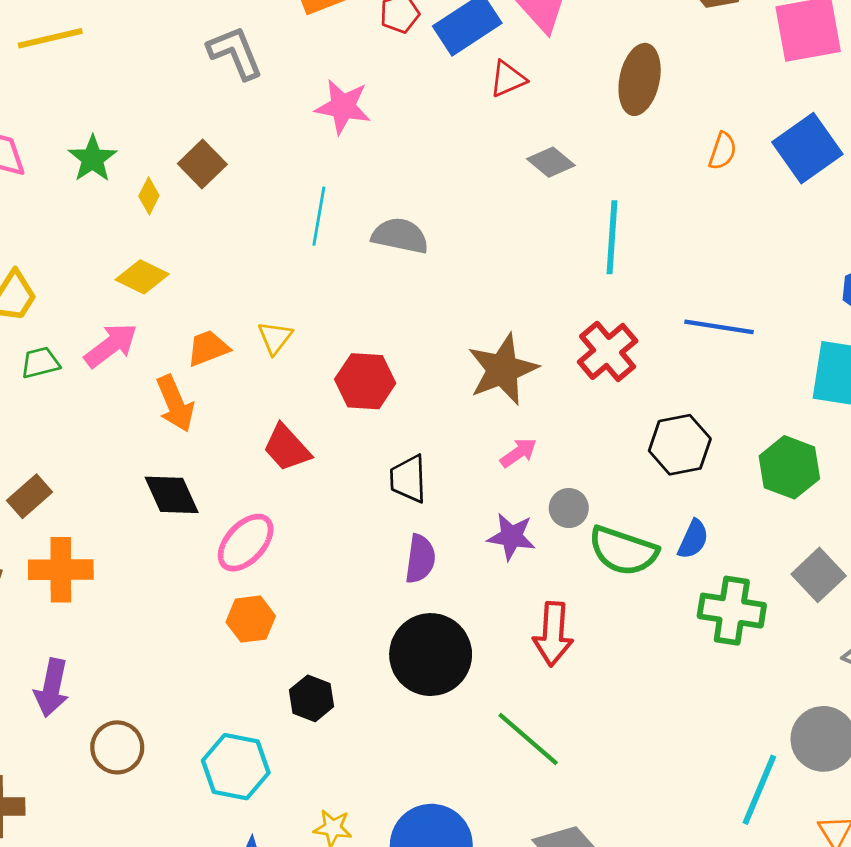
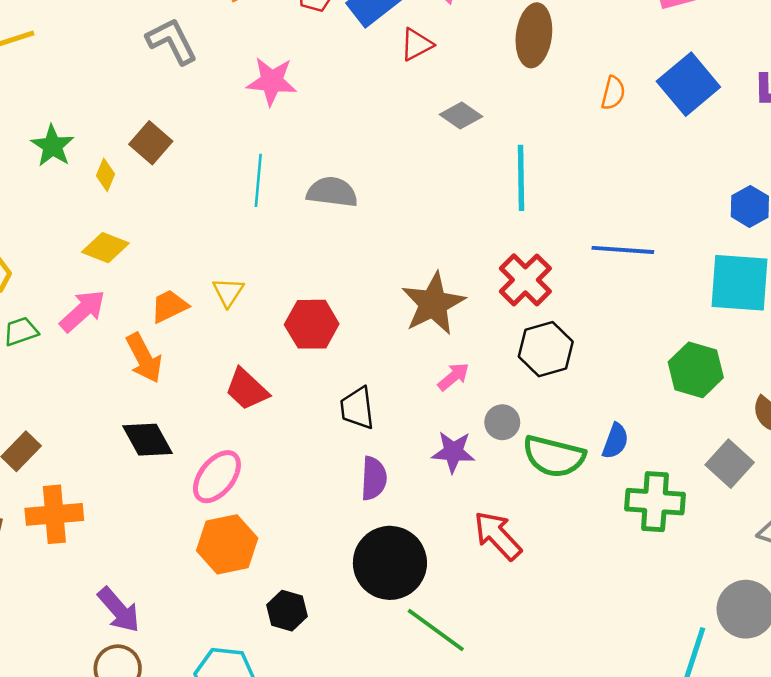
black hexagon: (680, 445) -> (546, 349), moved
orange hexagon: (251, 619) -> (227, 544), size x1.4
red arrow: (553, 634) -> (498, 536), turned 138
purple arrow: (52, 688) -> (119, 610), moved, turned -48
green line: (528, 739) -> (436, 630), moved

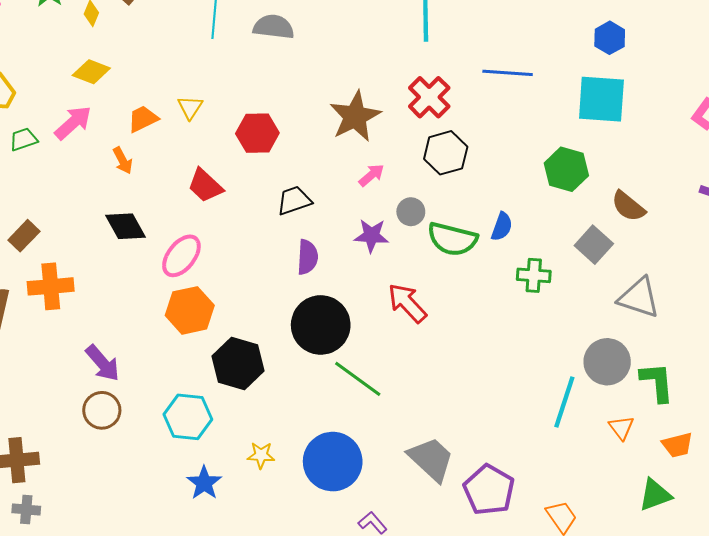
orange arrow: (144, 358) -> (123, 161), size x0.7
black trapezoid: (357, 408) -> (294, 200), turned 78
green cross: (655, 502) -> (534, 275), size x0.7
black hexagon: (287, 611) -> (238, 364), size x1.6

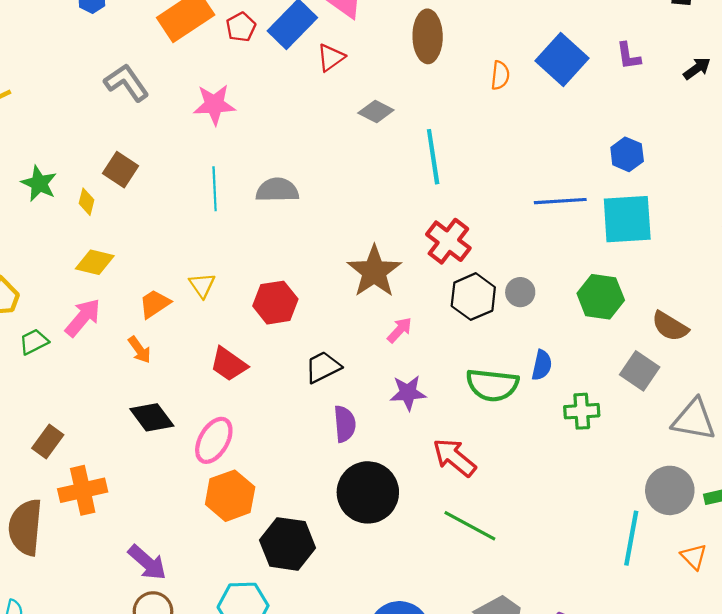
blue line: (508, 73) -> (560, 201), moved
gray circle: (411, 212) -> (520, 292), moved
green line: (358, 379) -> (470, 526), moved

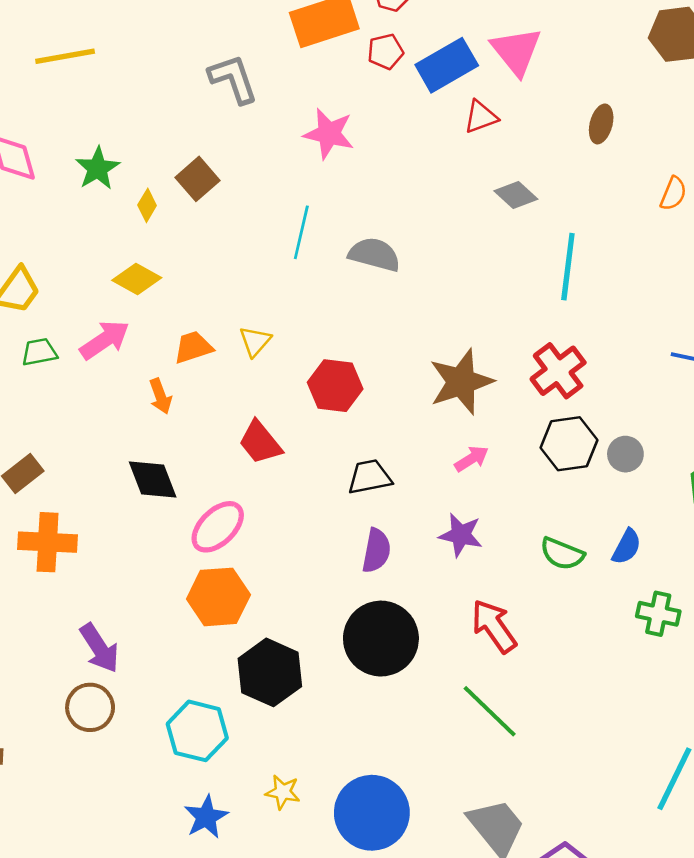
brown ellipse: (428, 36) -> (601, 124), size x0.6
green semicircle: (492, 385) -> (562, 554), size x0.7

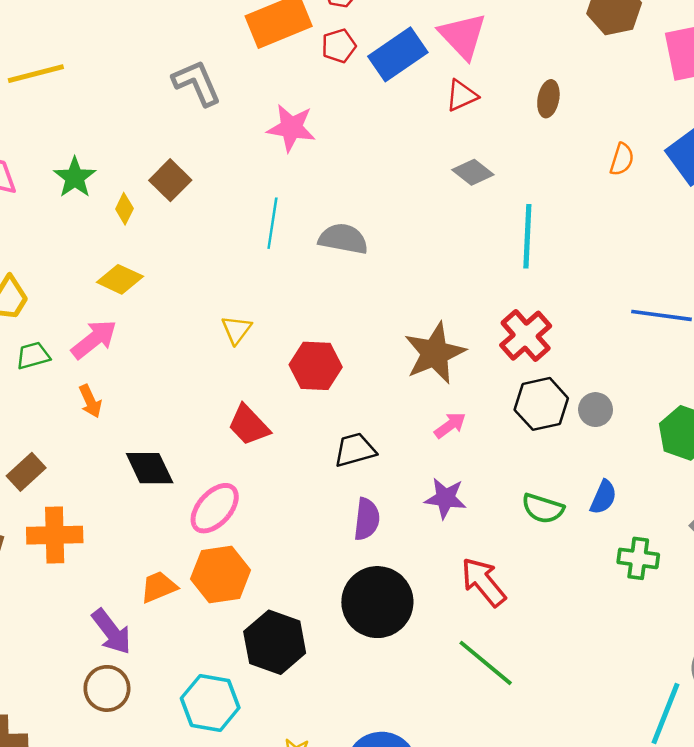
red triangle: (481, 117) -> (462, 95), moved
orange trapezoid: (193, 347) -> (159, 587), moved
orange arrow: (160, 396) -> (90, 401), moved

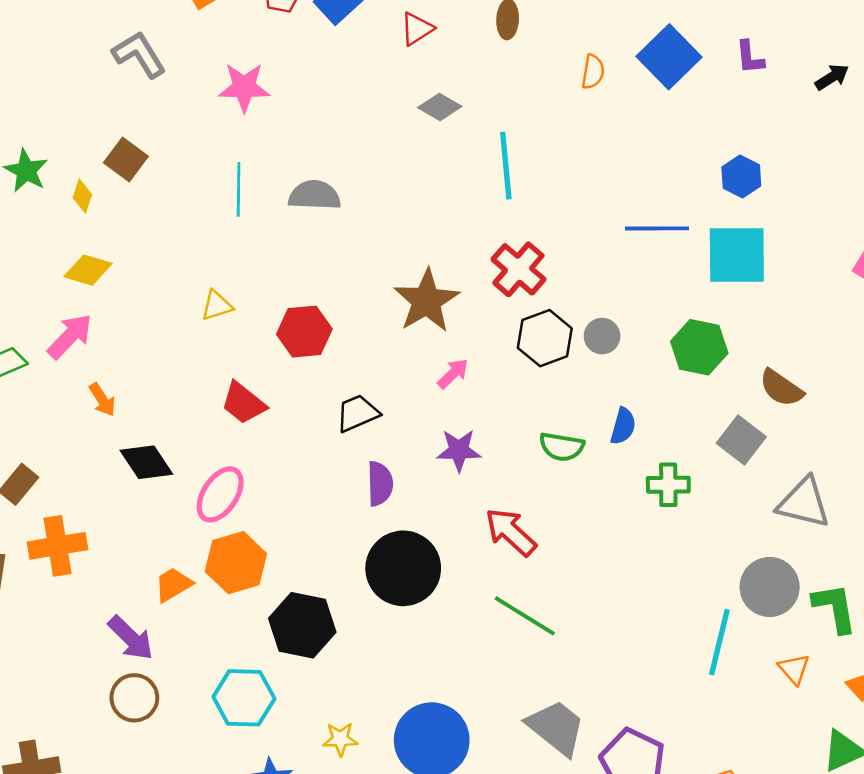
yellow triangle: (236, 330) -> (217, 305), turned 44
orange arrow: (90, 401) -> (102, 400), moved

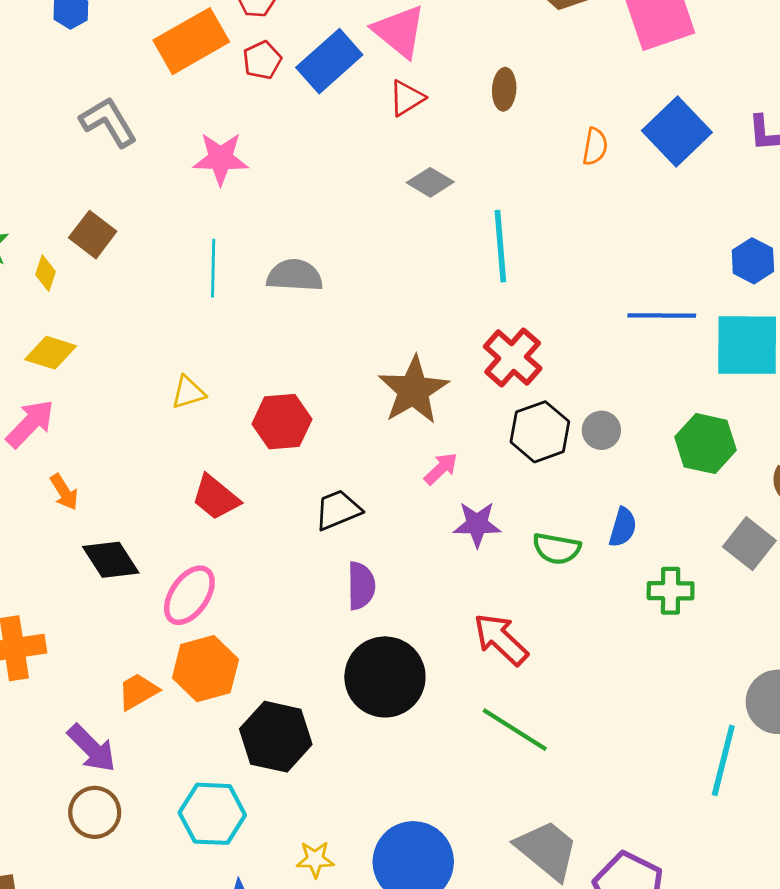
purple star: (459, 450) -> (477, 524), moved

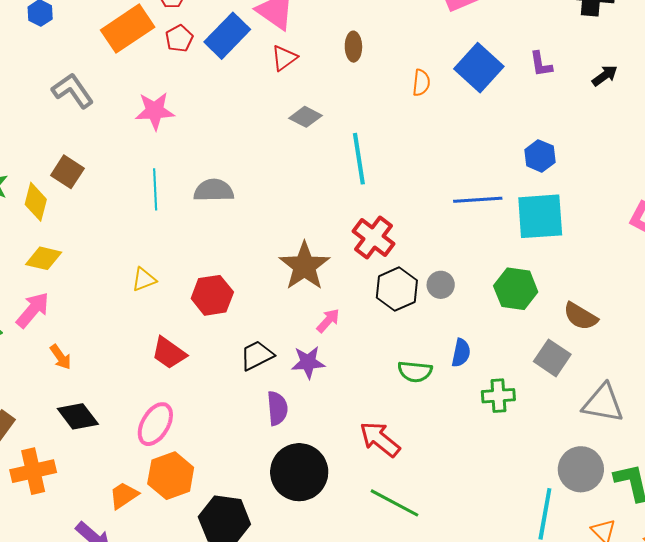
yellow diamond: (45, 273) -> (36, 202), size x1.5
purple star: (477, 524) -> (308, 362), moved
black diamond: (111, 560) -> (78, 416), moved

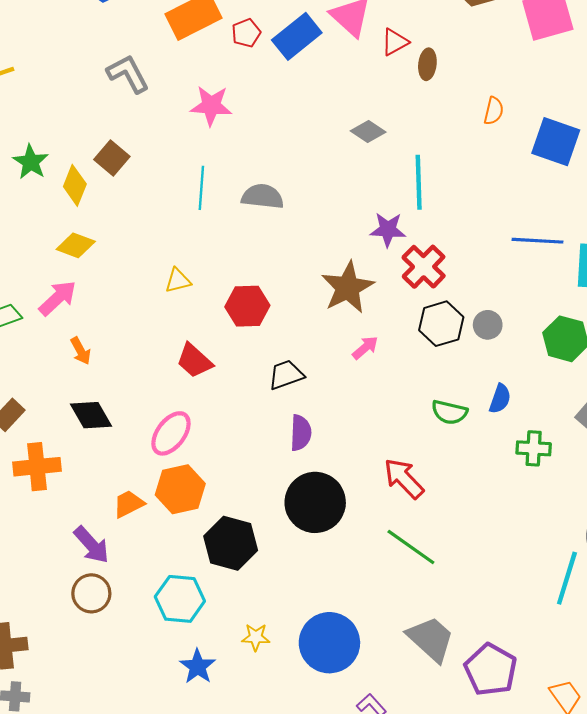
red triangle: (284, 58) -> (395, 42), moved
blue square: (479, 68) -> (556, 142), moved, turned -30
purple star: (308, 362) -> (388, 230), moved

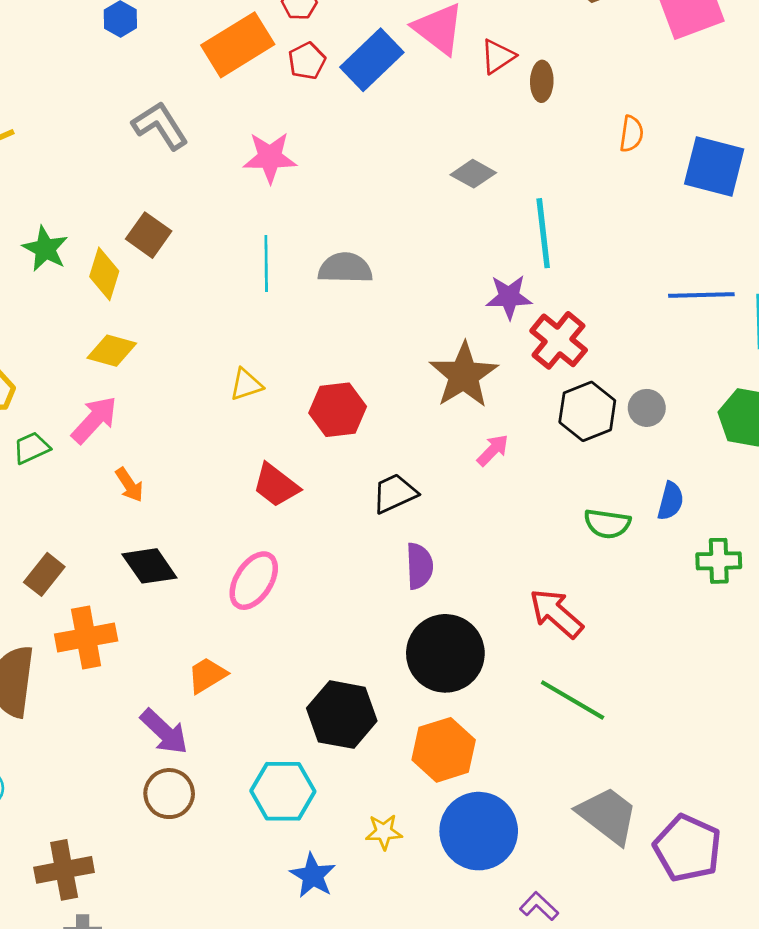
orange hexagon: (180, 489) -> (444, 750), moved

